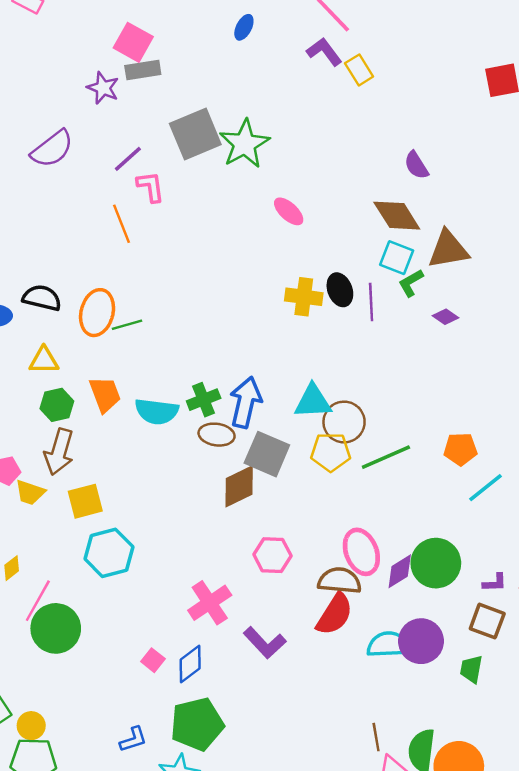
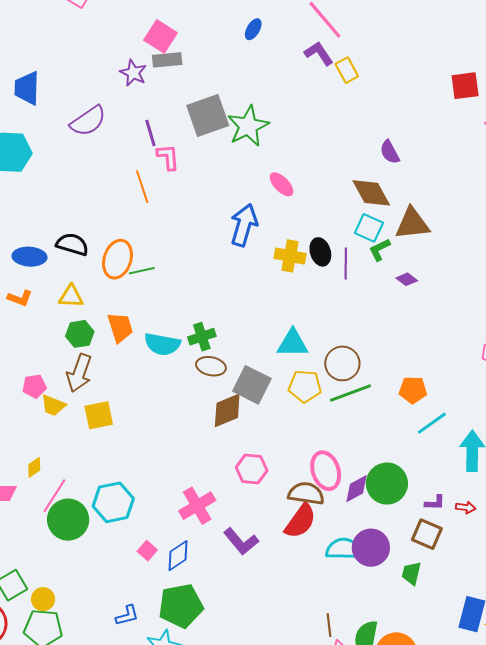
purple line: (128, 159) -> (150, 133), turned -68
blue arrow: (246, 402) -> (244, 225), moved
brown circle: (344, 422) -> (342, 363), moved
cyan hexagon: (109, 553) -> (113, 502), moved

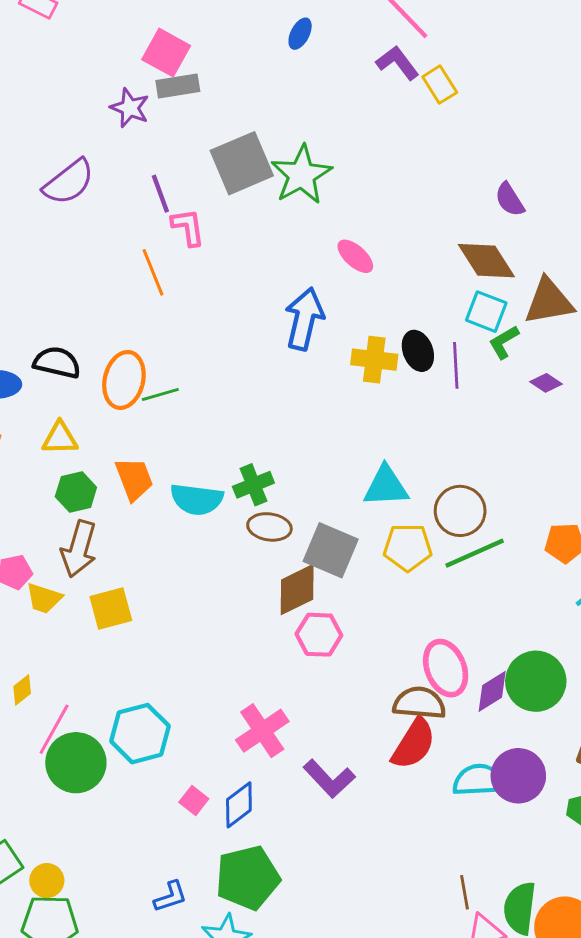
pink hexagon: (252, 469) -> (319, 635), moved

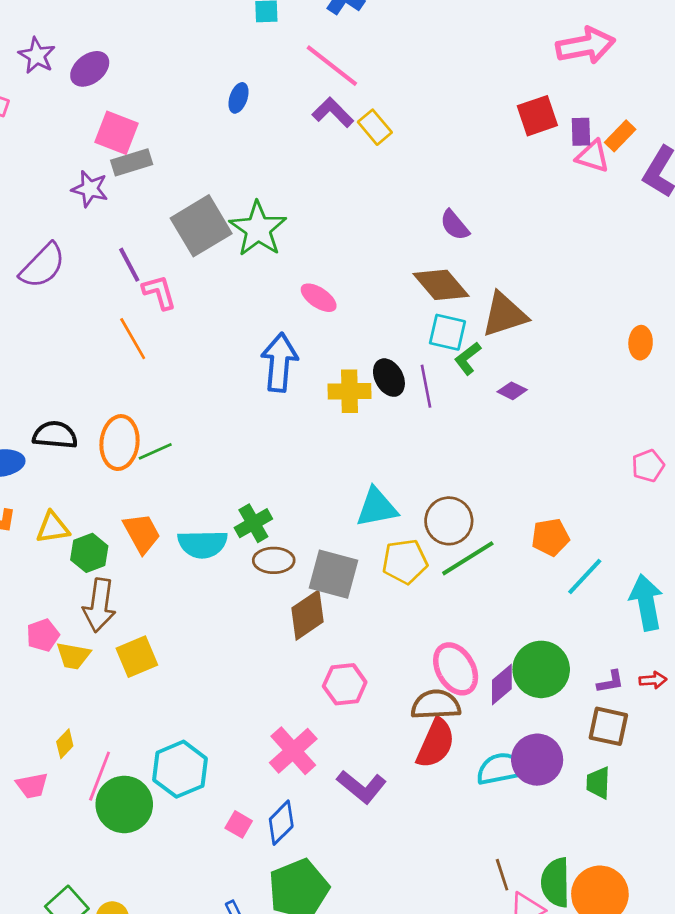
yellow triangle: (60, 438) -> (53, 528), moved
pink hexagon: (319, 635) -> (345, 684), moved

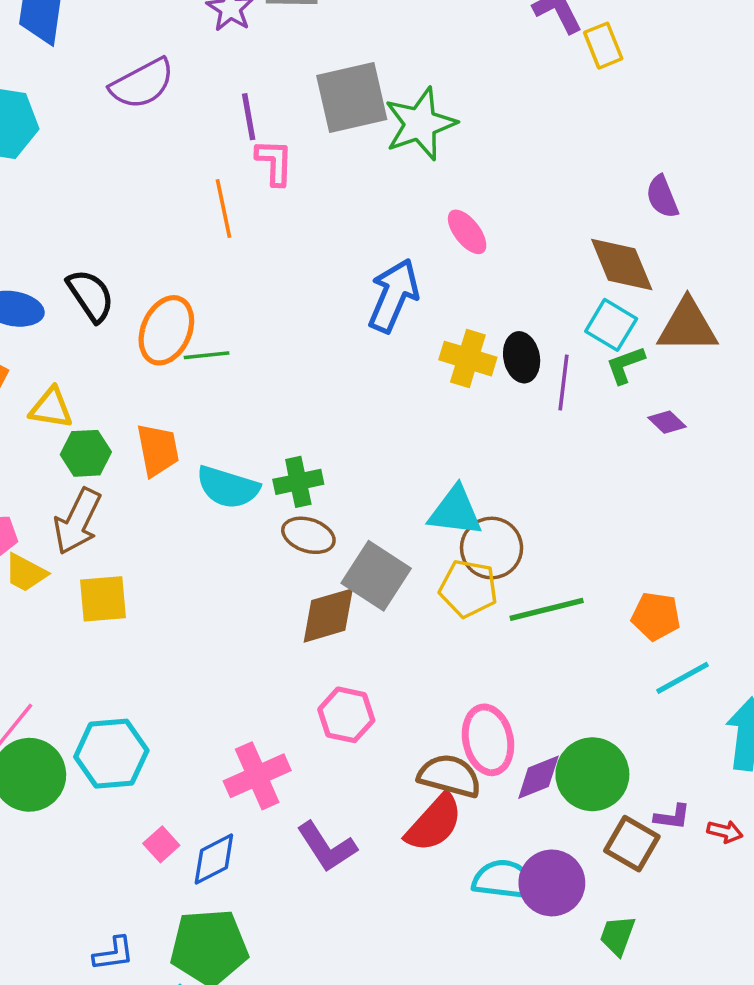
black semicircle: (55, 435) -> (91, 296), turned 33
brown circle: (449, 521) -> (492, 548), moved
brown square: (608, 726) -> (632, 844), moved

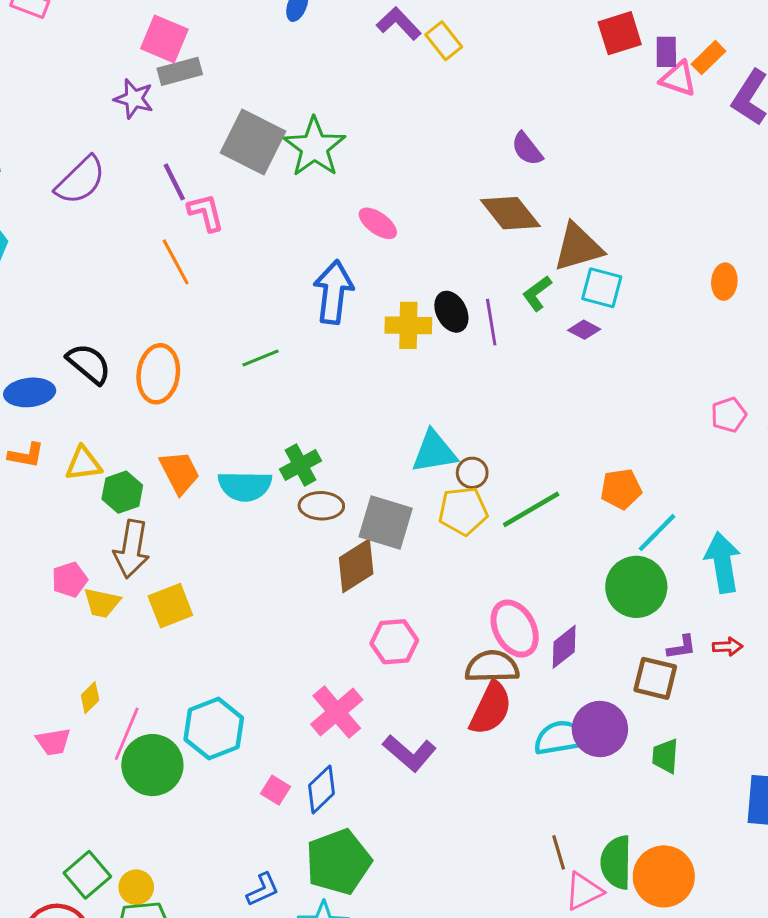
gray square: (352, 97) -> (253, 142), turned -34
cyan square: (611, 325) -> (602, 288), moved
green line: (207, 355) -> (260, 358), moved
brown circle: (492, 548) -> (472, 473), size x0.6
green circle: (592, 774) -> (636, 587), moved

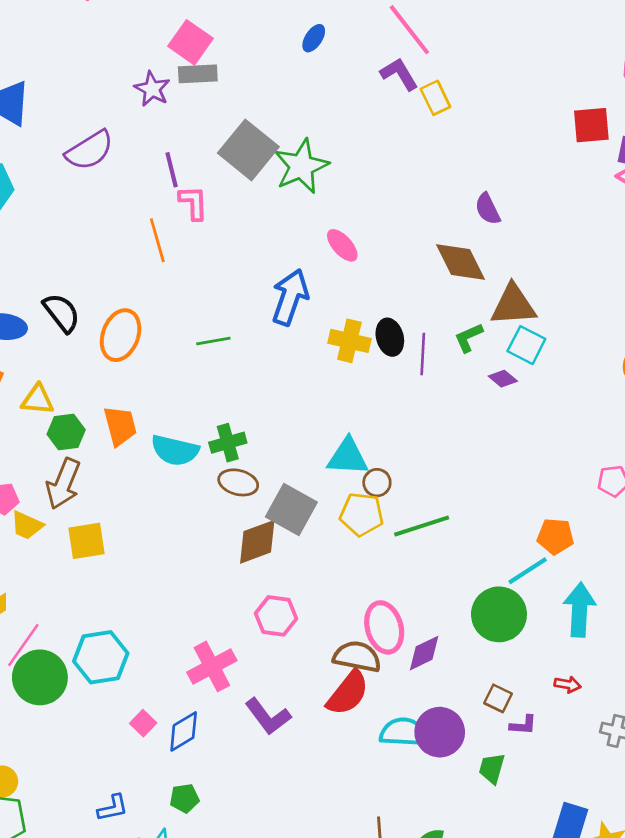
orange pentagon: (621, 489) -> (555, 536), moved
purple L-shape: (682, 647) -> (523, 725), moved
brown square: (655, 678) -> (498, 698), size x0.7
green pentagon: (338, 862) -> (184, 798), size x0.5

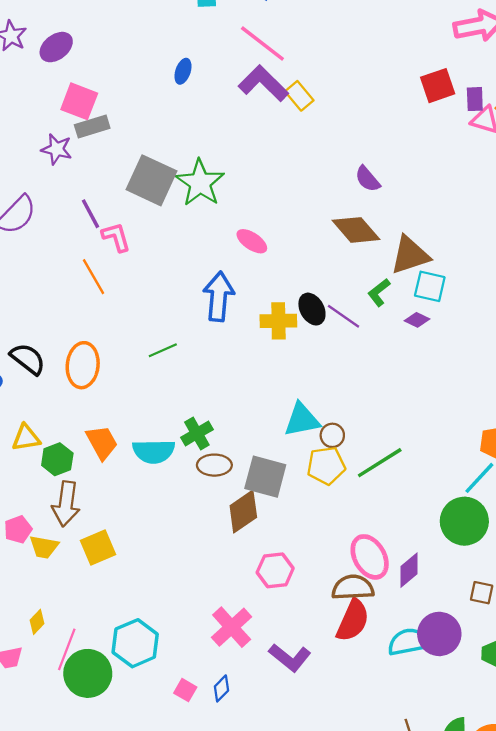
purple L-shape: (399, 74) -> (263, 83), size x1.4
purple line: (423, 354) -> (344, 316), turned -44
blue diamond: (184, 731) -> (221, 688), size x0.7

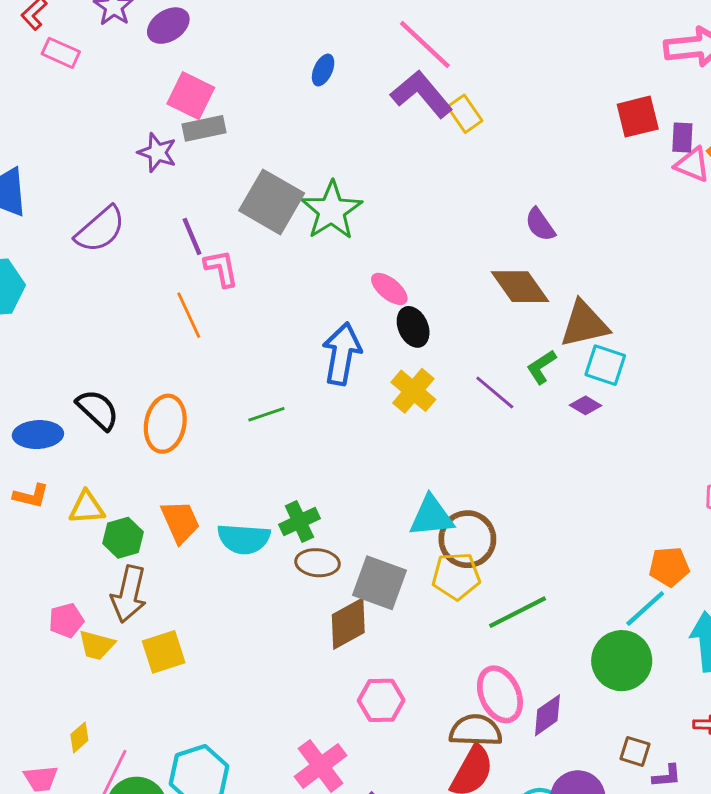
black ellipse: (312, 309) -> (413, 327), moved
yellow cross: (278, 321) -> (413, 391), turned 36
brown circle: (332, 435) -> (467, 539), size x1.8
green line: (380, 463) -> (518, 612), moved

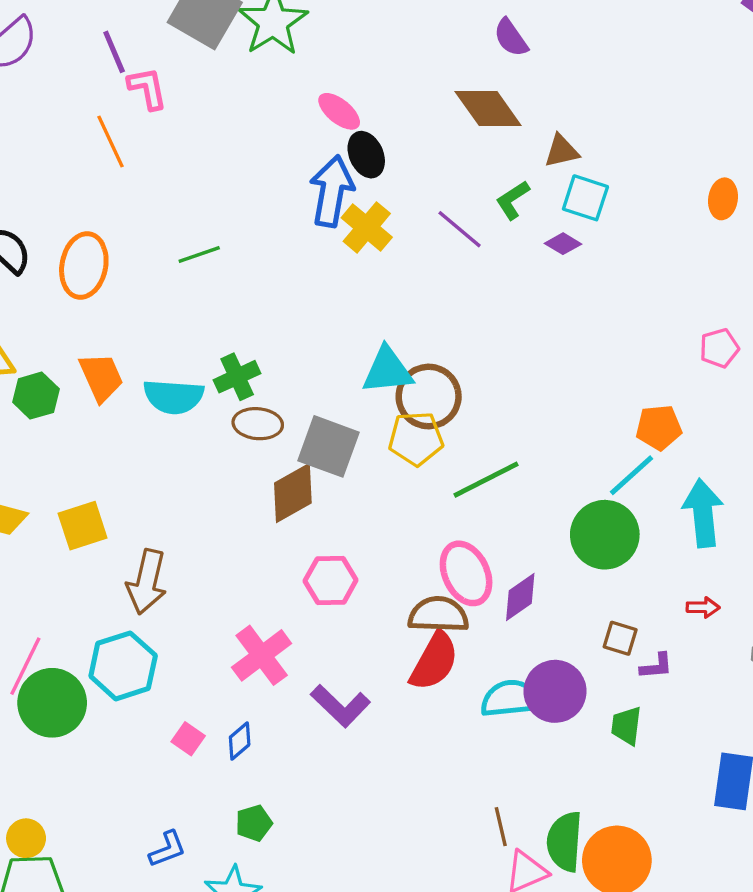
brown triangle: (584, 324) -> (561, 151), size x0.6
blue arrow: (342, 354) -> (332, 191), moved
brown arrow: (129, 594) -> (147, 582), moved

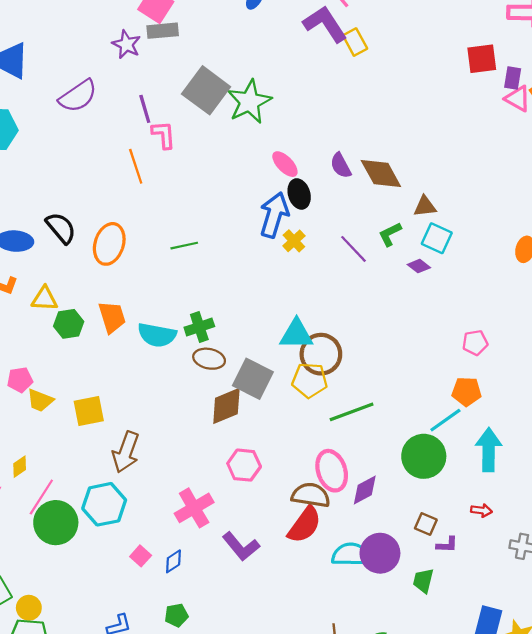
purple semicircle: (511, 38) -> (341, 166), moved
yellow cross: (367, 227) -> (294, 241), size x0.7
pink pentagon: (719, 348) -> (475, 343), moved

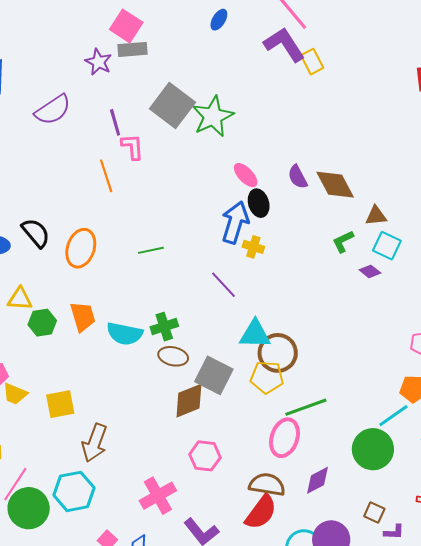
yellow cross: (294, 241) -> (253, 247), turned -30
purple line: (354, 249) -> (224, 285), moved
pink ellipse: (332, 471) -> (285, 438), moved, turned 36

